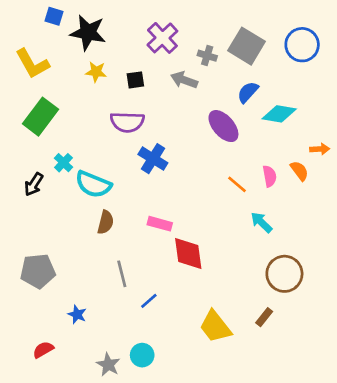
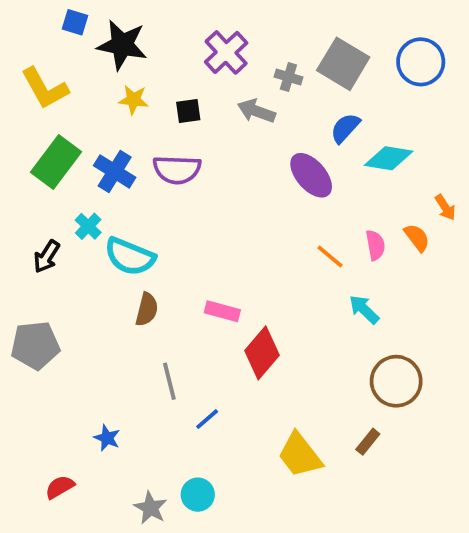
orange arrow: (320, 149) -> (445, 207), turned 60
blue cross: (153, 159) -> (115, 171), moved
red diamond: (188, 253) -> (262, 353), turned 48
gray pentagon: (38, 271) -> (35, 345), moved

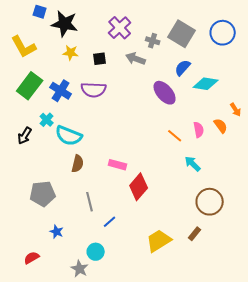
gray pentagon: (35, 345) -> (43, 194), moved
yellow trapezoid: (300, 455) -> (159, 241), turned 96
cyan circle: (198, 495) -> (96, 252), moved

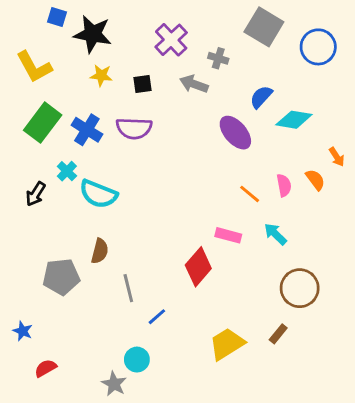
gray square: (182, 34) -> (264, 27), moved
brown semicircle: (78, 164) -> (100, 251), moved
pink rectangle: (118, 165) -> (228, 235), moved
blue star: (57, 232) -> (23, 331), moved

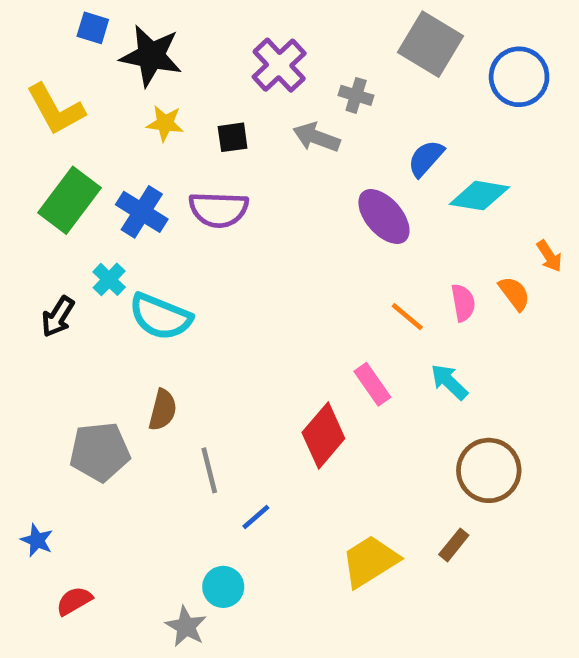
pink rectangle: (228, 235) -> (372, 384), turned 40

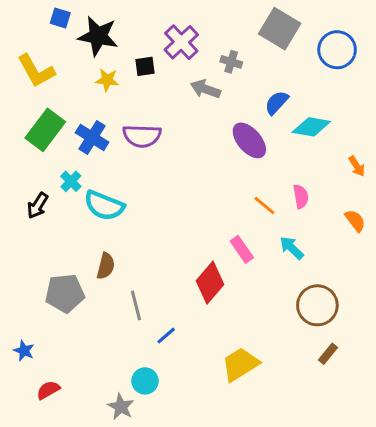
black square: (233, 137) -> (145, 66), moved
orange semicircle: (514, 293) -> (355, 221), moved
brown rectangle: (454, 545) -> (328, 354), moved

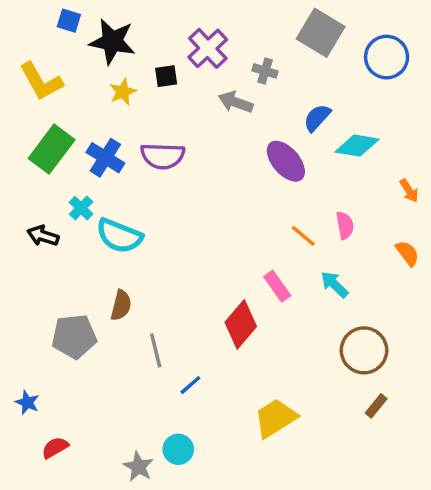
yellow star: (107, 80) -> (123, 92), turned -30
black arrow: (38, 205) -> (43, 236), turned 76
cyan circle: (145, 381) -> (178, 449), moved

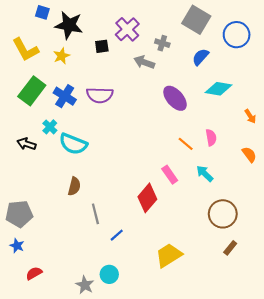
yellow star: (123, 92) -> (62, 56), moved
blue semicircle: (317, 118) -> (200, 57), moved
gray pentagon: (74, 336) -> (19, 214), moved

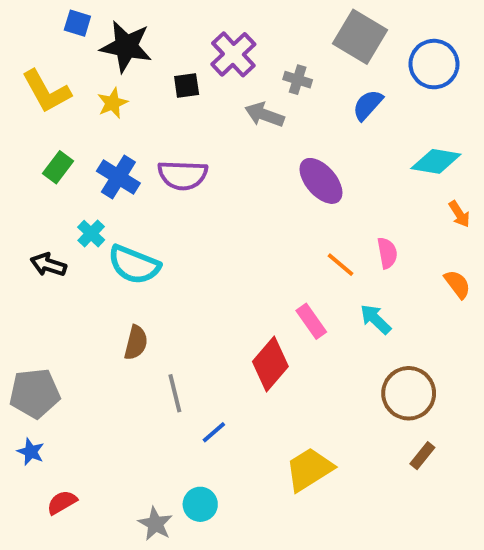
cyan diamond: (219, 89) -> (436, 161), moved
green rectangle: (32, 91) -> (58, 167), size x0.6

